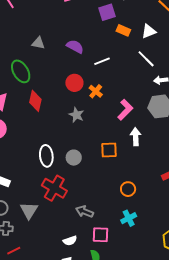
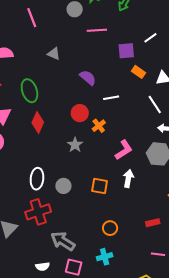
gray triangle: (38, 43) -> (54, 54), moved
red cross: (54, 188) -> (38, 212), turned 30
gray arrow: (84, 212) -> (63, 241), size x1.4

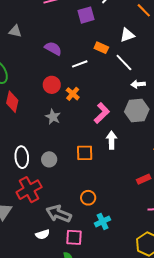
orange rectangle: (138, 72) -> (101, 48), moved
orange circle: (110, 228) -> (88, 198), moved
white semicircle: (43, 266) -> (43, 234), moved

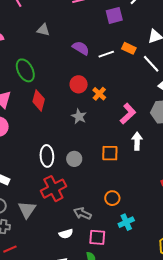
white line: (80, 64) -> (106, 54), moved
gray arrow: (59, 214) -> (82, 213), size x0.7

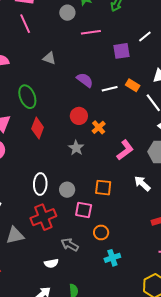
white arrow: (137, 141) -> (142, 183), moved, turned -54
gray triangle: (27, 210) -> (15, 235), turned 36
pink square: (97, 237) -> (84, 210), moved

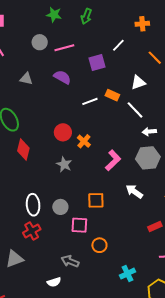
gray circle: (67, 13) -> (40, 42), moved
purple semicircle: (85, 80) -> (62, 77), moved
red cross: (43, 217) -> (32, 231), moved, size x0.7
cyan cross: (112, 258) -> (127, 274), moved

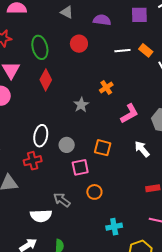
purple semicircle: (62, 77) -> (102, 20), turned -36
red circle: (63, 132) -> (79, 44), moved
pink square: (79, 225) -> (80, 167), turned -30
white semicircle: (54, 282) -> (41, 216), size x1.5

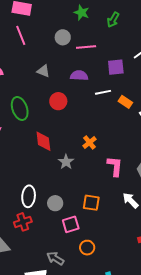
white line: (122, 51) -> (103, 92), moved
red diamond: (46, 80) -> (43, 141), moved, turned -30
pink L-shape: (129, 114) -> (115, 166), turned -50

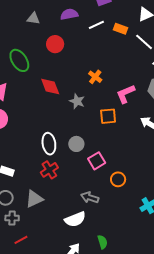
pink L-shape: (115, 166) -> (126, 94), turned -105
orange square: (91, 203) -> (108, 116), moved

